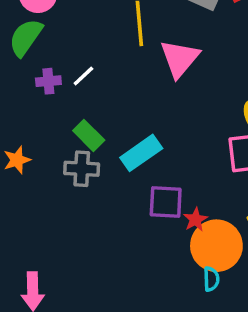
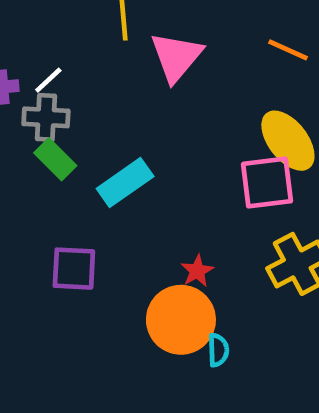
gray cross: (82, 169) -> (46, 117), moved
purple square: (166, 202) -> (74, 269), moved
orange circle: (216, 246) -> (181, 320), moved

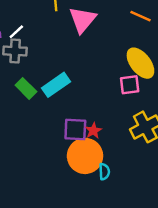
green rectangle: (55, 159) -> (26, 88), moved
pink square: (267, 183) -> (130, 85), size x0.7
purple square: (74, 269) -> (75, 129), moved

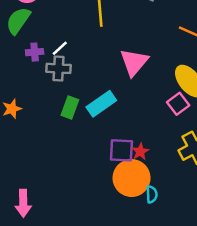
pink triangle: (83, 20) -> (134, 62), moved
pink square: (130, 85) -> (178, 104), turned -30
green rectangle: (26, 88) -> (70, 108), turned 65

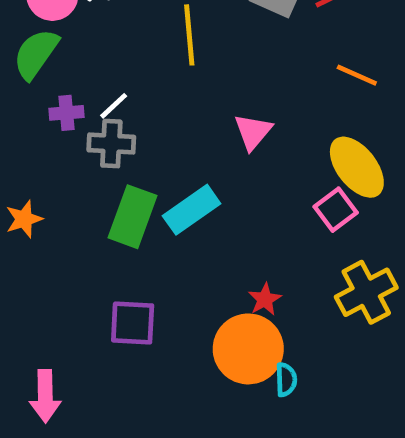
pink triangle: (134, 62) -> (253, 132), size x0.7
green rectangle: (70, 108) -> (133, 217), size x1.4
purple square: (121, 150) -> (133, 323), moved

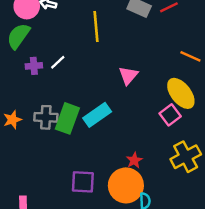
orange line: (357, 75) -> (190, 56), moved
gray cross: (111, 144) -> (46, 117), moved
purple square: (133, 323) -> (83, 182), moved

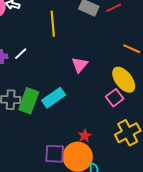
purple square: (83, 182) -> (55, 154), moved

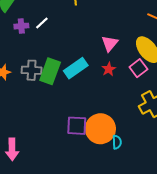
pink triangle: (80, 65) -> (110, 43), moved
red star: (85, 136) -> (109, 69), moved

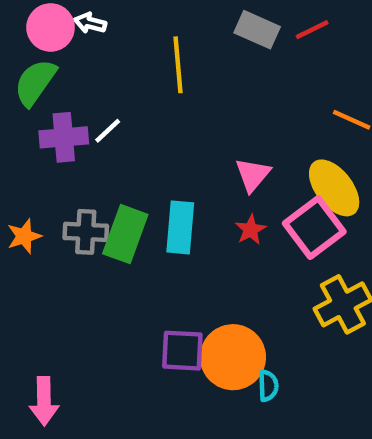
purple cross: (21, 26) -> (64, 137), size x1.5
cyan rectangle: (76, 68) -> (180, 227), turned -50
pink square: (138, 68) -> (314, 227), size x1.5

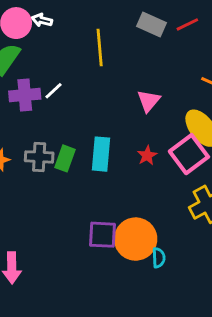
pink triangle: (253, 175) -> (149, 101), moved
green rectangle: (125, 234) -> (65, 158), size x0.7

